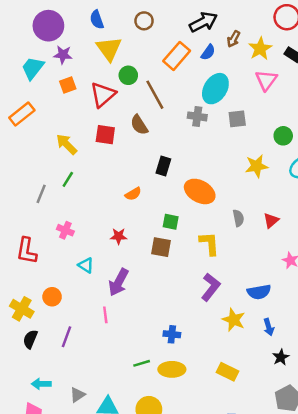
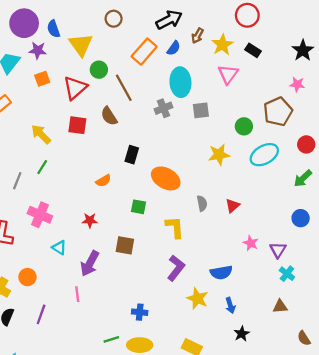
blue semicircle: (97, 20) -> (54, 29), moved
cyan ellipse: (215, 89) -> (180, 82), turned -36
gray cross: (197, 116) -> (163, 108), turned -30
pink cross: (65, 230) -> (40, 215), size x1.5
brown square: (161, 247) -> (125, 245), moved

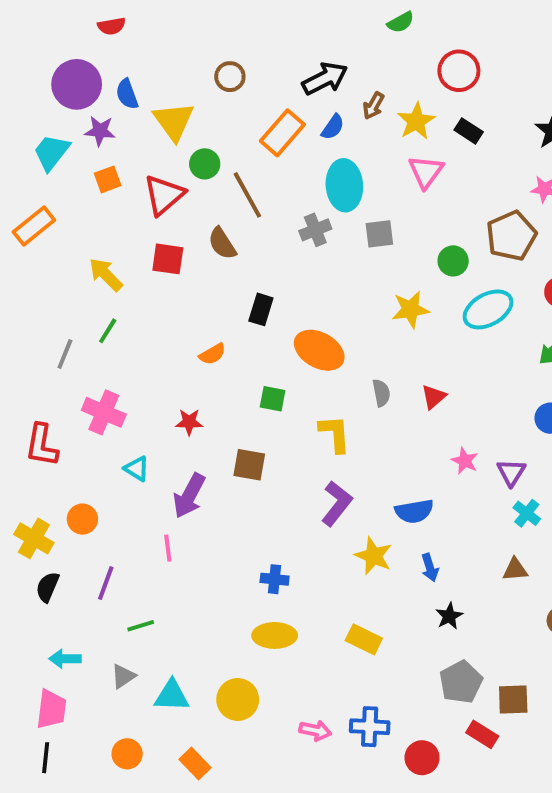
green line: (111, 339) -> (141, 626), moved

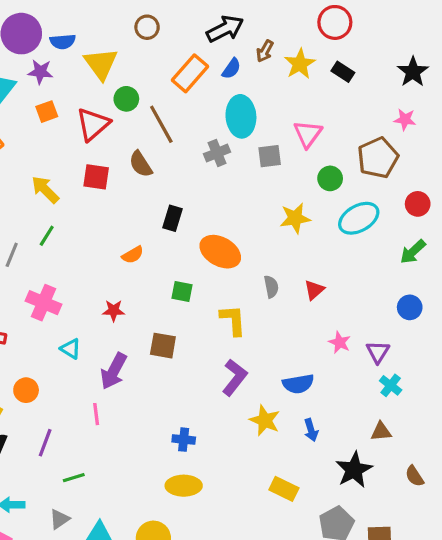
blue semicircle: (127, 94) -> (63, 42), turned -75
pink triangle: (426, 172) -> (308, 134), moved
black star: (449, 616) -> (354, 470), moved, size x1.6
yellow rectangle: (364, 639) -> (284, 489), moved

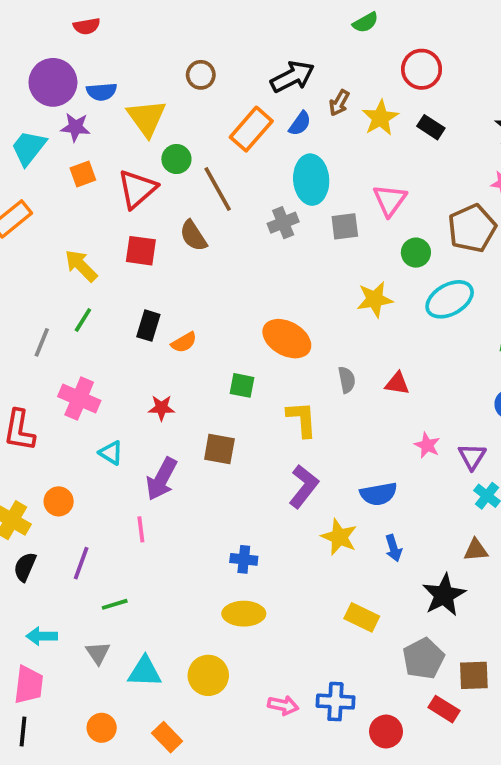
black rectangle: (172, 218) -> (148, 326), moved
red triangle: (314, 290) -> (397, 384), turned 50
gray triangle: (59, 519) -> (98, 653), turned -30

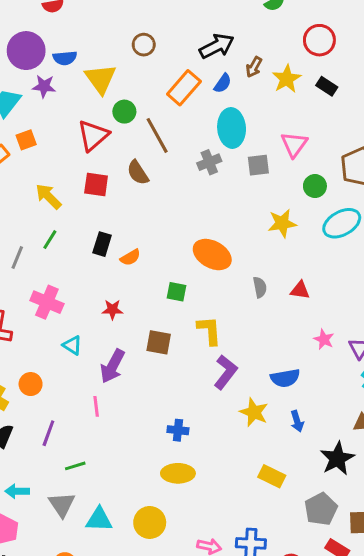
orange square: (83, 174) -> (26, 140), moved
yellow L-shape: (302, 419) -> (209, 330), moved
gray triangle: (98, 653) -> (62, 505), size x1.4

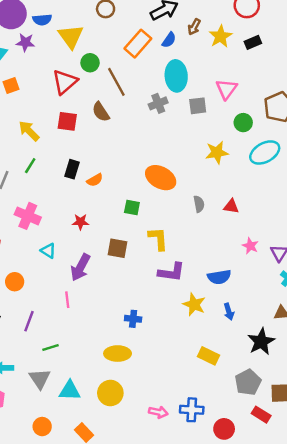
black rectangle: (327, 86) -> (253, 42), turned -56
purple L-shape: (226, 372) -> (171, 272), turned 60
yellow ellipse: (178, 473) -> (118, 354), moved

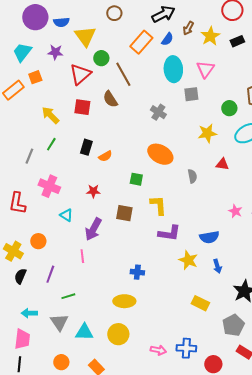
purple star: (25, 42) -> (55, 52), moved
pink triangle: (226, 89) -> (205, 69), moved
gray cross: (158, 103) -> (158, 112), moved, turned -35
red triangle: (231, 206) -> (222, 164), moved

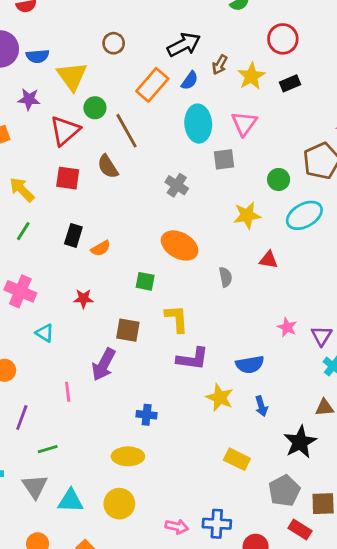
purple arrow: (93, 229) -> (104, 365), moved

